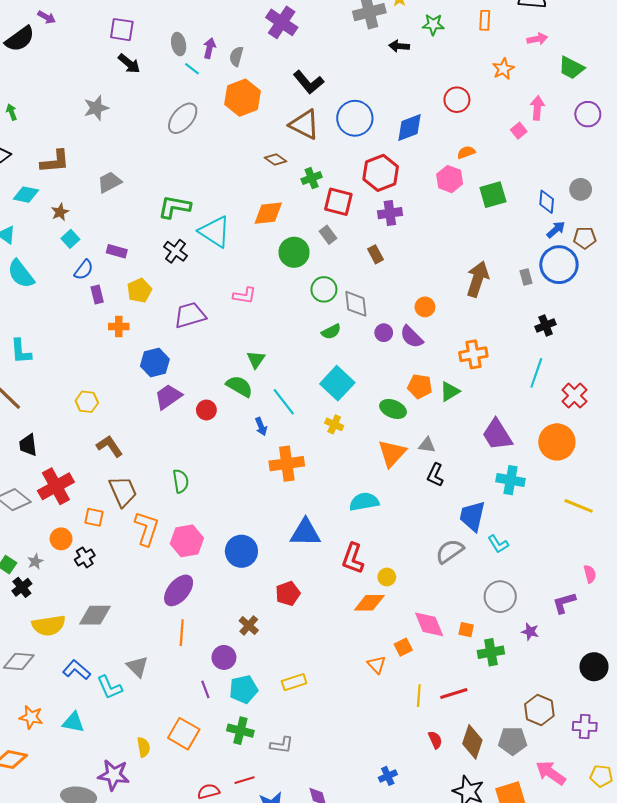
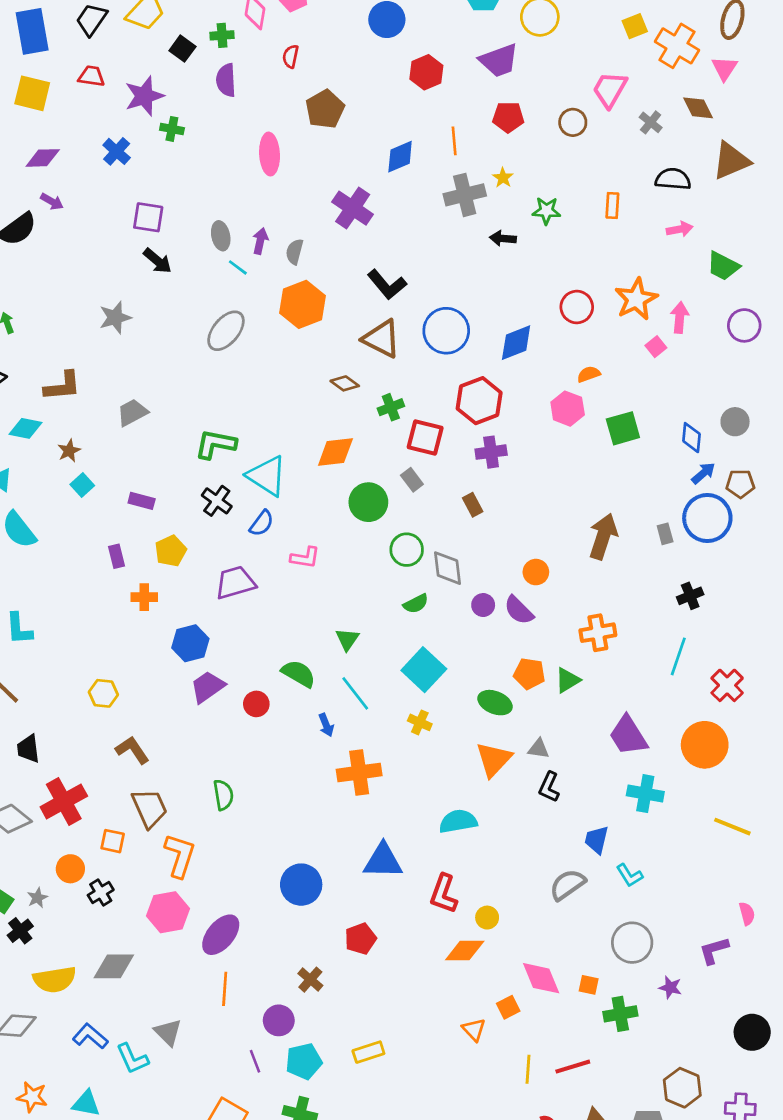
orange star: (503, 69) -> (636, 299), moved, size x1.5
blue semicircle: (84, 270) -> (262, 523), moved
green triangle: (256, 359) -> (347, 639), moved
blue trapezoid: (472, 516) -> (597, 840), size x0.7
pink hexagon: (187, 541) -> (168, 912), moved

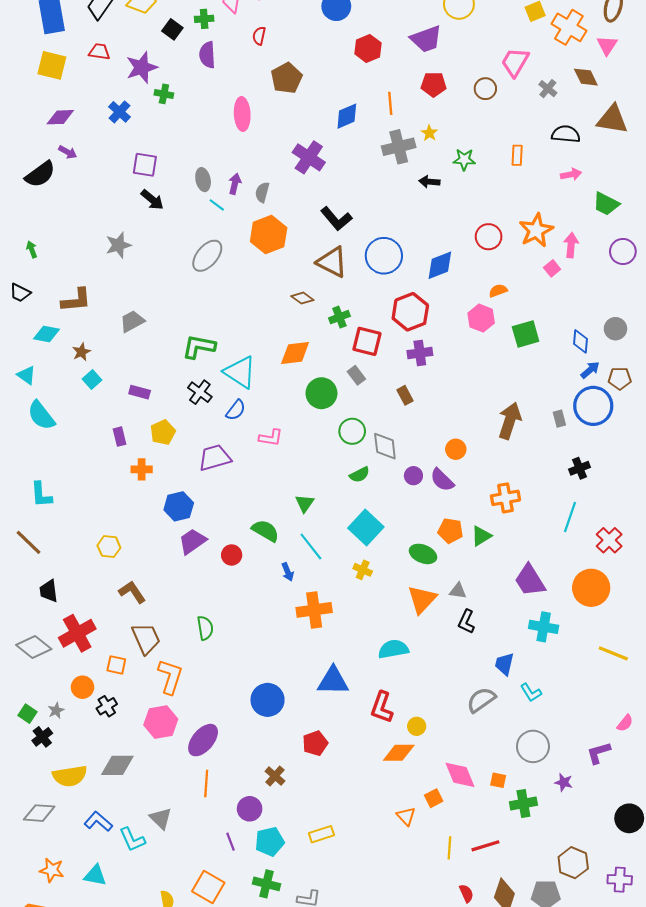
brown triangle: (731, 161) -> (612, 119), turned 32
pink semicircle: (747, 914) -> (625, 723), turned 54

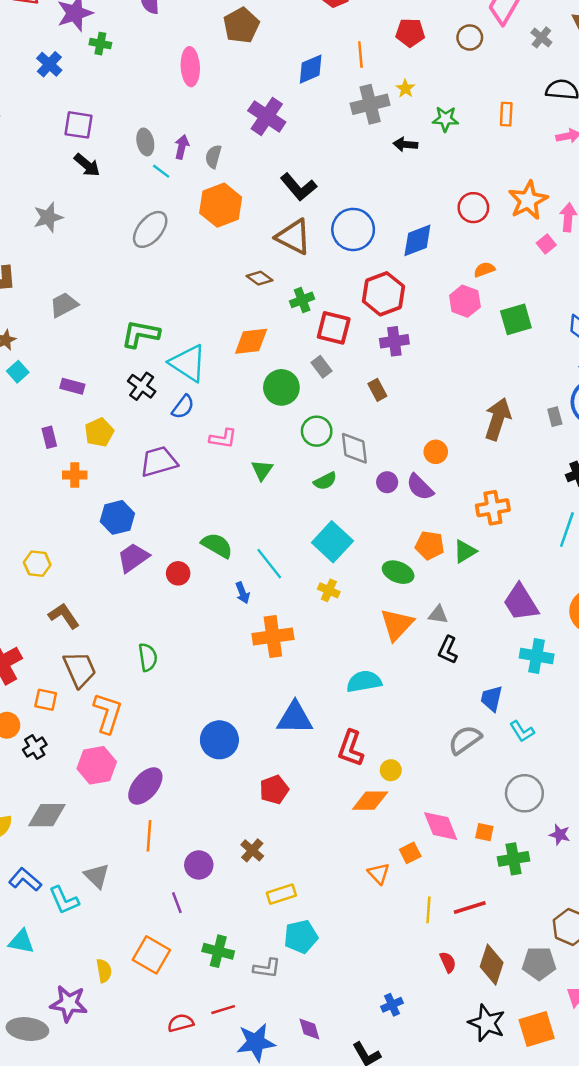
green triangle: (305, 503) -> (262, 470), moved
brown cross: (275, 776) -> (252, 850), moved
cyan pentagon: (270, 842) -> (301, 937), moved

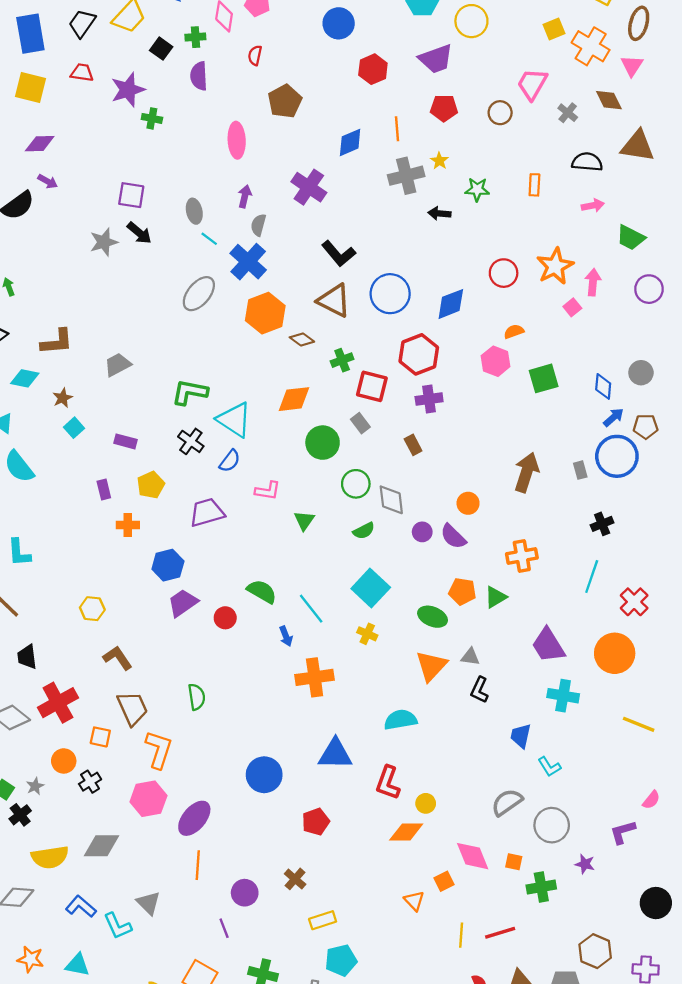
blue cross: (49, 64) -> (248, 262), moved, size x1.5
purple arrow: (182, 147) -> (245, 196), moved
orange hexagon: (221, 205) -> (265, 313), moved
gray star: (48, 217) -> (104, 242), moved
gray semicircle: (465, 740) -> (507, 802), moved

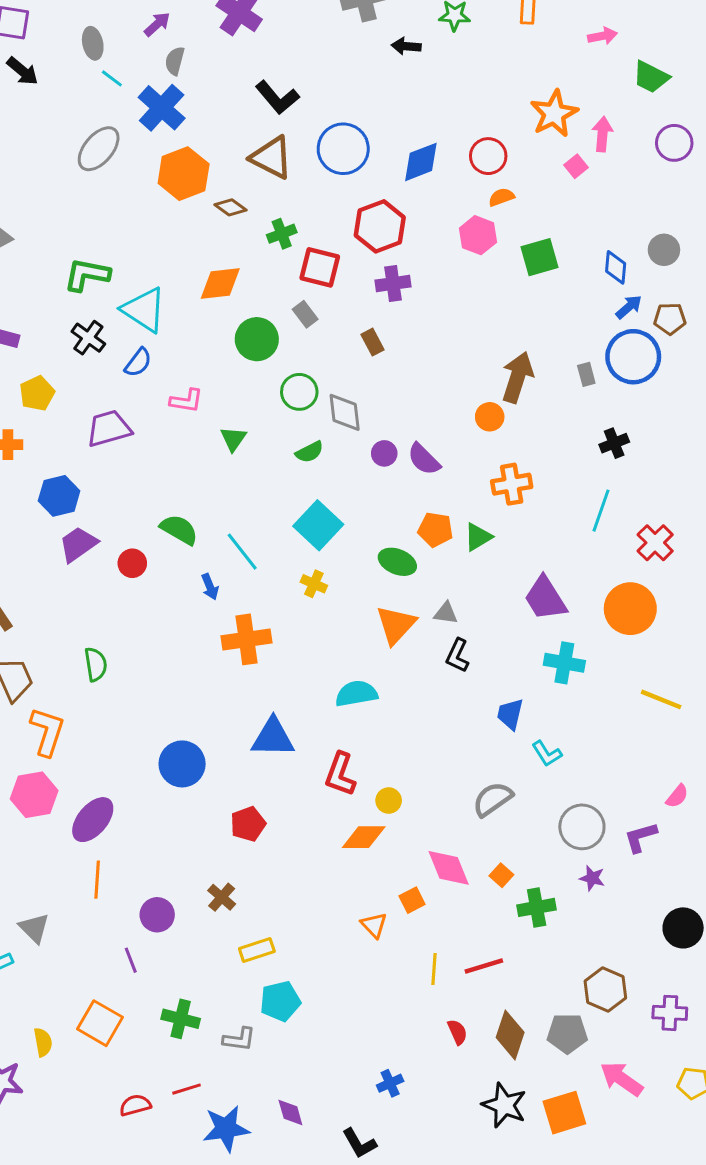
purple arrow: (245, 196) -> (157, 24), turned 35
red circle: (504, 273) -> (488, 156), moved
orange circle: (468, 503) -> (490, 417), moved
gray circle: (552, 825) -> (582, 827), moved
orange square: (514, 862) -> (501, 875), turned 30

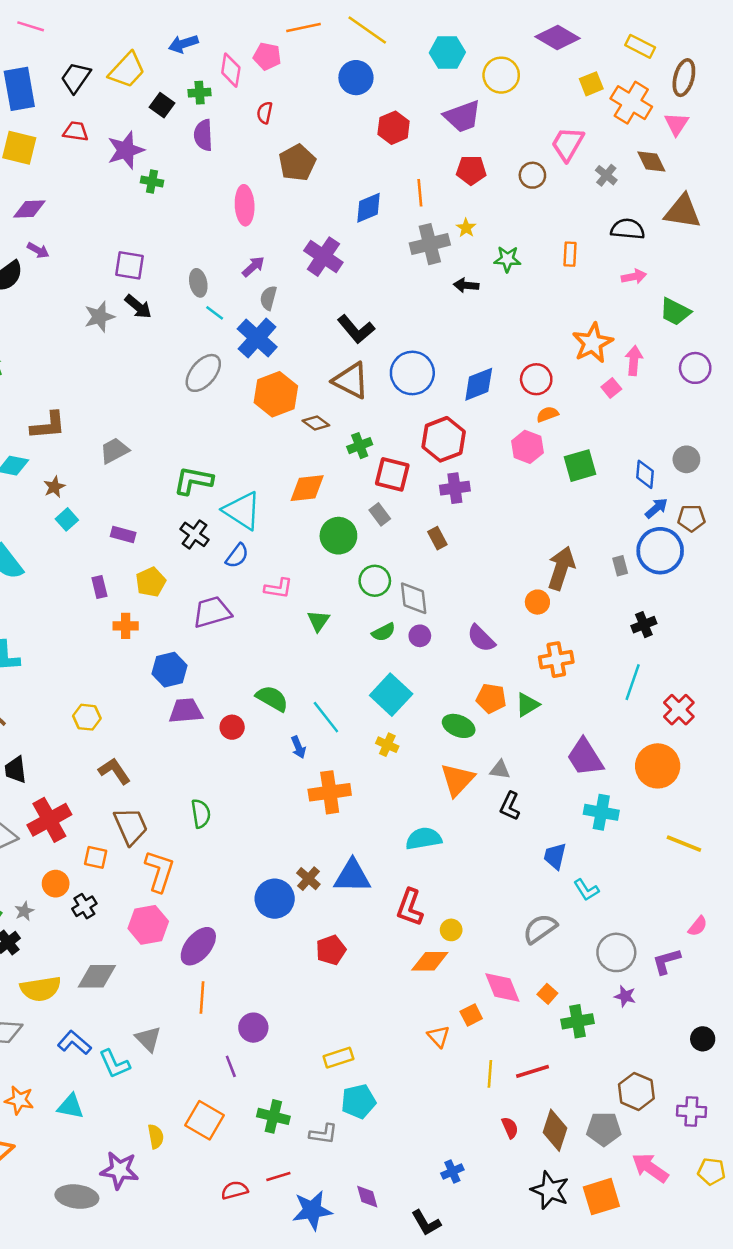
purple circle: (384, 453) -> (420, 636), moved
purple trapezoid: (78, 544) -> (186, 711), turned 30
brown cross: (222, 897) -> (308, 879), moved
black circle: (683, 928) -> (703, 1039), size x0.7

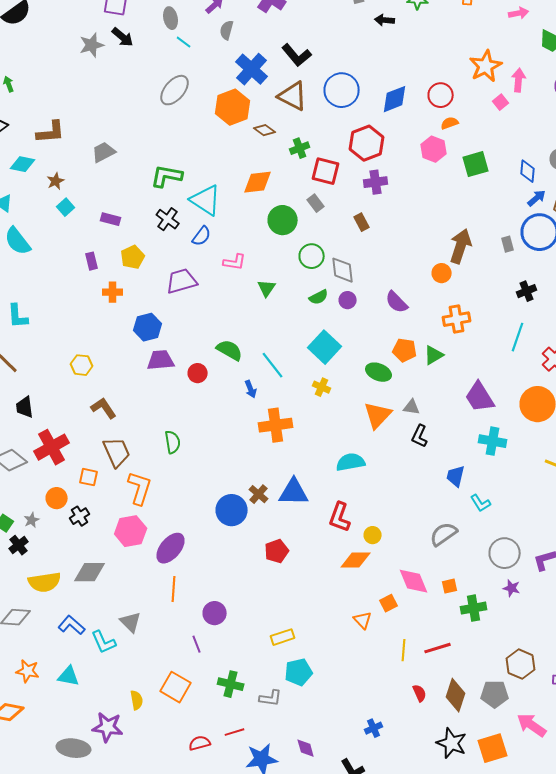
blue cross: (257, 338) -> (252, 69), moved
orange square: (547, 994) -> (450, 586), turned 35

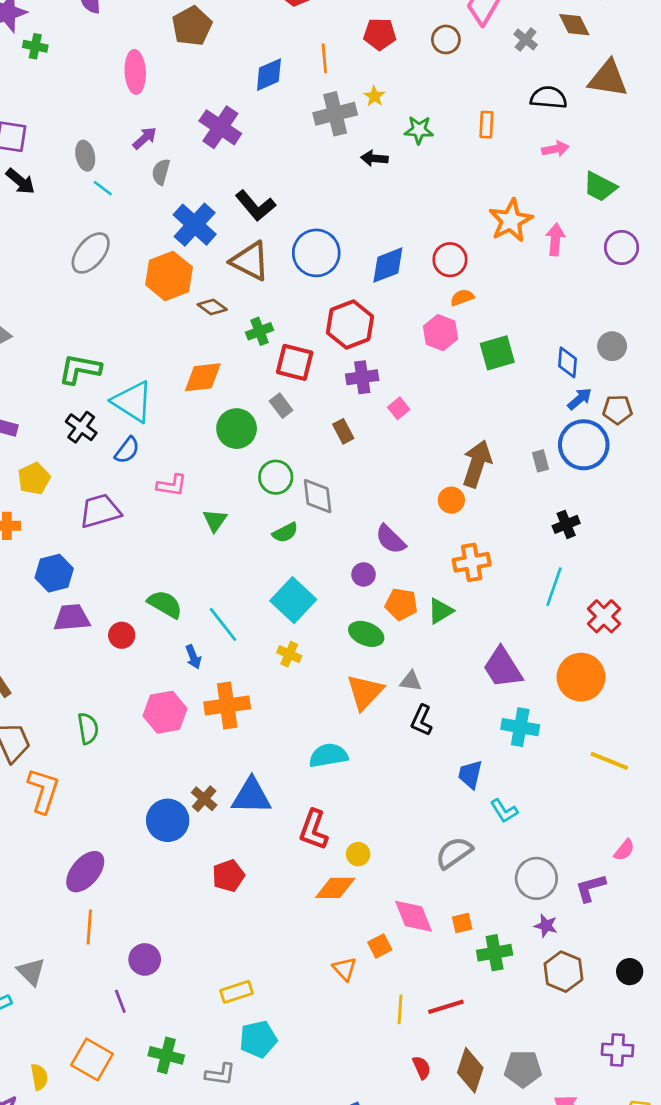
pink square: (501, 102) -> (399, 408), moved
purple circle: (348, 300) -> (364, 574), moved
pink hexagon: (131, 531) -> (165, 712), moved
brown hexagon: (521, 664) -> (563, 972), moved

